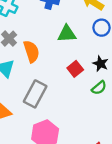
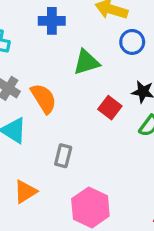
gray rectangle: (35, 94) -> (63, 156), size x0.6

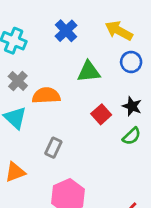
blue cross: (52, 21) -> (66, 31), turned 35
orange semicircle: (44, 98) -> (46, 96), turned -72

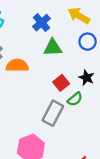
blue cross: (66, 31) -> (41, 23), moved
green semicircle: (132, 136) -> (75, 99), moved
gray rectangle: (53, 148) -> (53, 113), moved, size x1.5

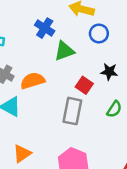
green semicircle: (75, 99) -> (114, 109), moved
gray rectangle: (53, 113) -> (72, 111), moved

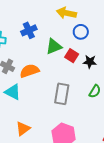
blue cross: (45, 28) -> (29, 30), moved, turned 35
red square: (84, 85) -> (72, 56), moved

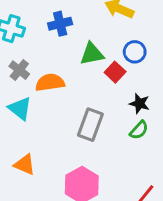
blue circle: (81, 32) -> (135, 52), moved
black star: (90, 62) -> (139, 104), moved
orange triangle: (23, 129) -> (25, 165), turned 49

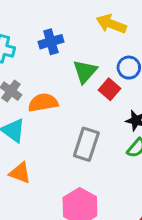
green triangle: (92, 54) -> (85, 71), turned -35
orange triangle: (25, 165) -> (20, 173), moved

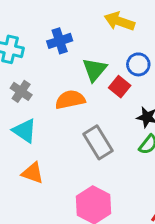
orange semicircle: (43, 103) -> (70, 100), moved
gray rectangle: (86, 144) -> (98, 142), turned -48

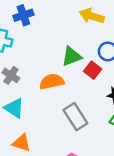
blue cross: (60, 41) -> (23, 15), moved
green triangle: (94, 70) -> (72, 56), turned 30

